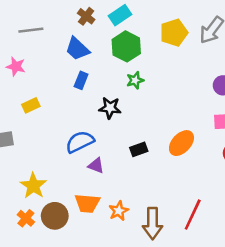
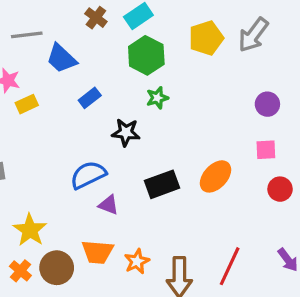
blue trapezoid: (77, 49) -> (61, 58), moved
blue rectangle: (81, 80) -> (90, 98), turned 30
yellow rectangle: (31, 105) -> (27, 104), moved
black rectangle: (139, 149) -> (162, 184), size x1.5

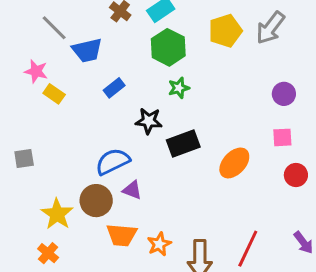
gray line: (27, 35) -> (54, 28), turned 52
blue trapezoid: (61, 58) -> (87, 50), turned -56
yellow rectangle: (27, 104) -> (54, 94), turned 60
black rectangle: (162, 184) -> (183, 143), moved
brown circle: (57, 268) -> (96, 201), moved

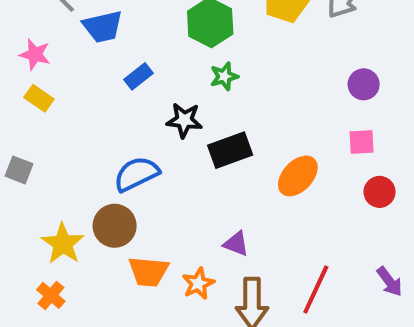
yellow rectangle: (54, 94) -> (39, 98), moved
gray square: (24, 158) -> (19, 170), turned 30
purple triangle: (132, 190) -> (236, 244), moved

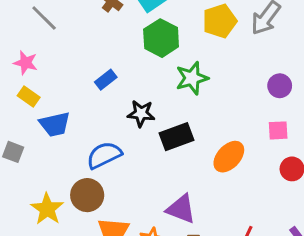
blue trapezoid: (103, 27) -> (55, 124), moved
green star: (224, 76) -> (192, 78), moved, size x1.5
purple triangle: (236, 244) -> (181, 209), size x1.5

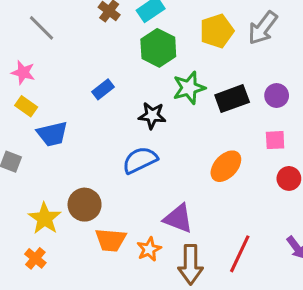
black star: (141, 113) -> (152, 115), moved
black rectangle: (176, 137) -> (232, 99), moved
blue semicircle: (104, 155) -> (140, 160), moved

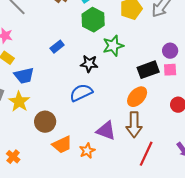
black rectangle: (232, 99) -> (148, 70), moved
pink square: (275, 140) -> (170, 70), moved
yellow star: (45, 218) -> (19, 102), moved
orange trapezoid: (111, 240) -> (62, 145), turned -30
brown arrow: (191, 265) -> (134, 125), moved

